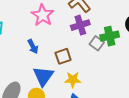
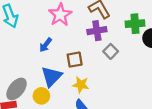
green cross: (110, 36) -> (135, 24), moved
blue arrow: (33, 46) -> (46, 45), turned 56

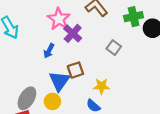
purple cross: (97, 31) -> (73, 33), moved, turned -30
brown square: (75, 60) -> (75, 70), moved
yellow star: (81, 85) -> (101, 86), moved

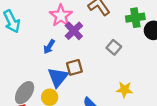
yellow star: (101, 86) -> (124, 90), moved

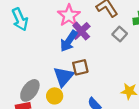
blue arrow: (49, 47) -> (69, 41), moved, size x1.5
gray square: (114, 47) -> (120, 34), moved

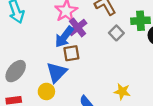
brown square: (80, 67) -> (71, 53), moved
gray ellipse: (30, 90) -> (16, 71), moved

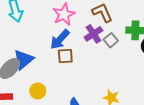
purple cross: (78, 27) -> (93, 34), moved
blue triangle: (57, 72) -> (23, 60), moved

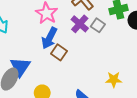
brown square: (65, 56) -> (59, 52), turned -35

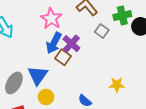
purple cross: (80, 24) -> (71, 44), moved
blue triangle: (20, 67) -> (38, 75), moved

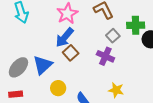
purple cross: (71, 44) -> (105, 56), moved, turned -30
yellow circle: (46, 97) -> (58, 88), moved

